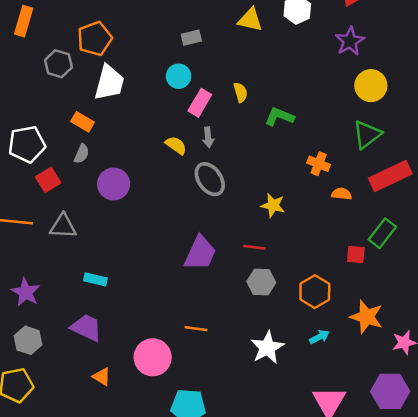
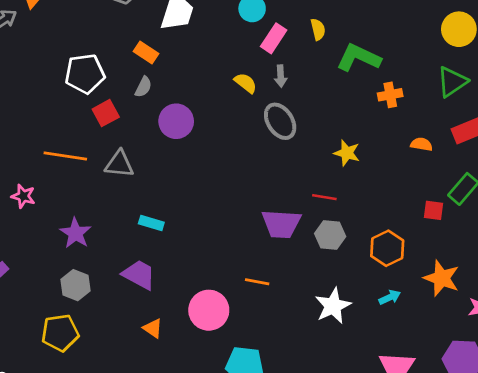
green L-shape: (279, 117) -> (359, 58), size x1.4
orange cross: (319, 164) -> (390, 95), moved, turned -35
purple trapezoid: (200, 253) -> (281, 224), moved, turned 66

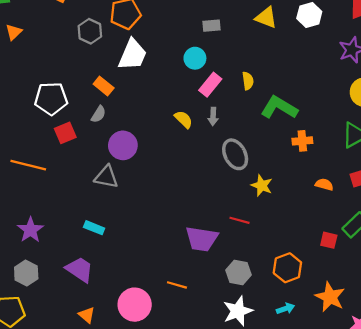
gray ellipse: (280, 121) -> (235, 154), moved
gray triangle: (119, 164) -> (106, 177), moved
gray hexagon: (330, 235) -> (239, 273), moved

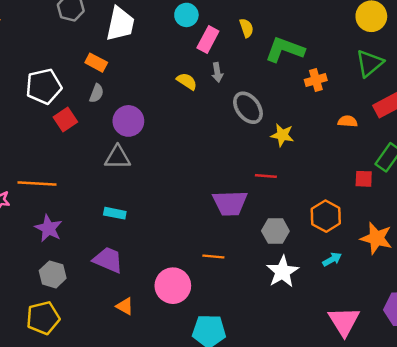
orange line: (28, 165) -> (37, 184), moved

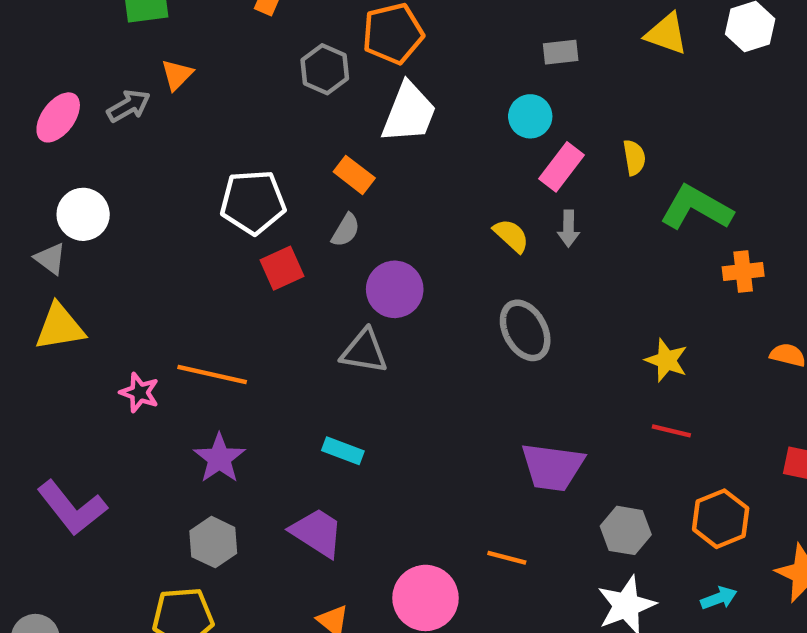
gray ellipse: (248, 108) -> (525, 330), moved
red line: (266, 176) -> (671, 431), moved

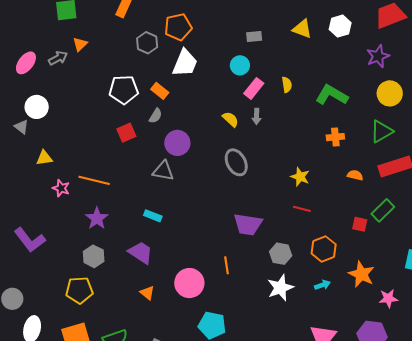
white pentagon: (253, 202) -> (124, 90), moved
green L-shape: (696, 208) -> (332, 95), moved
yellow triangle: (60, 327) -> (44, 158), moved, size x0.7
orange line: (507, 558) -> (227, 265), turned 66

